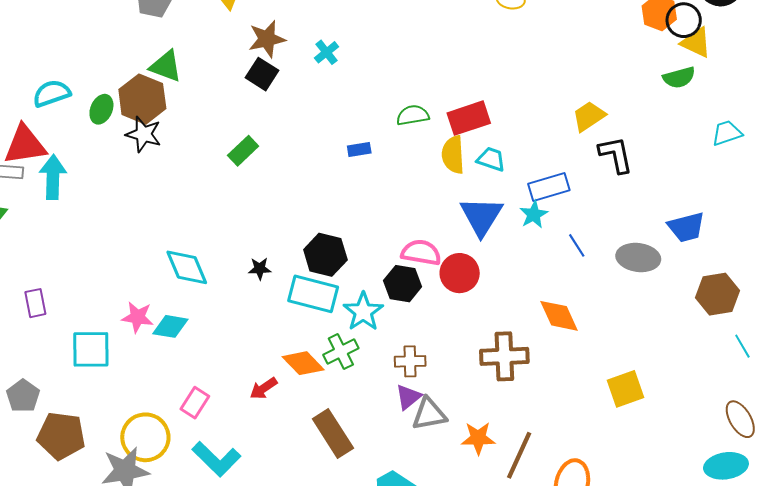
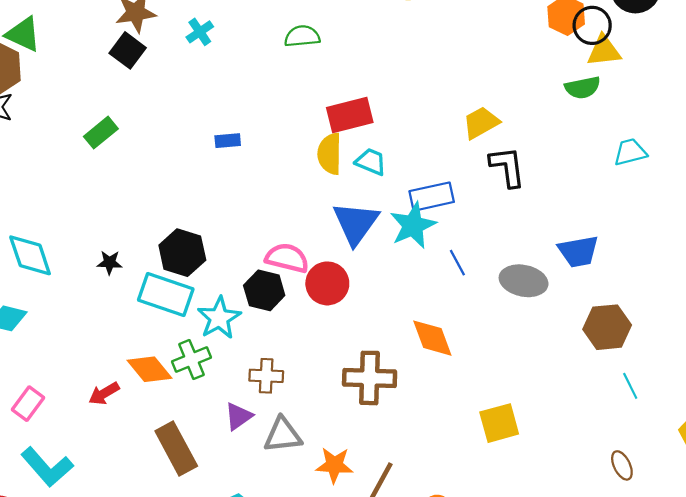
yellow triangle: (696, 43) -> (604, 51), turned -36
green semicircle: (413, 115) -> (302, 36), moved
cyan star: (534, 214) -> (413, 225), size x1.5
purple triangle: (408, 397) -> (239, 416), moved
brown ellipse: (740, 419) -> (622, 465), size x0.7

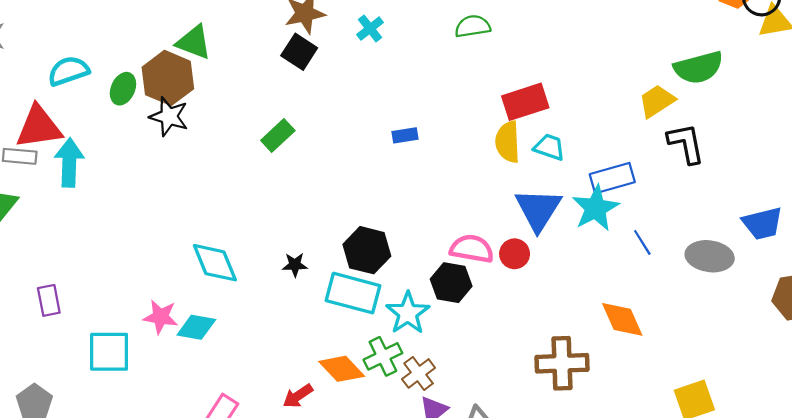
green semicircle: (583, 88) -> (699, 68), moved, size x1.4
red circle: (327, 283) -> (515, 254), moved, size x0.7
brown cross: (266, 376) -> (419, 373), moved, turned -36

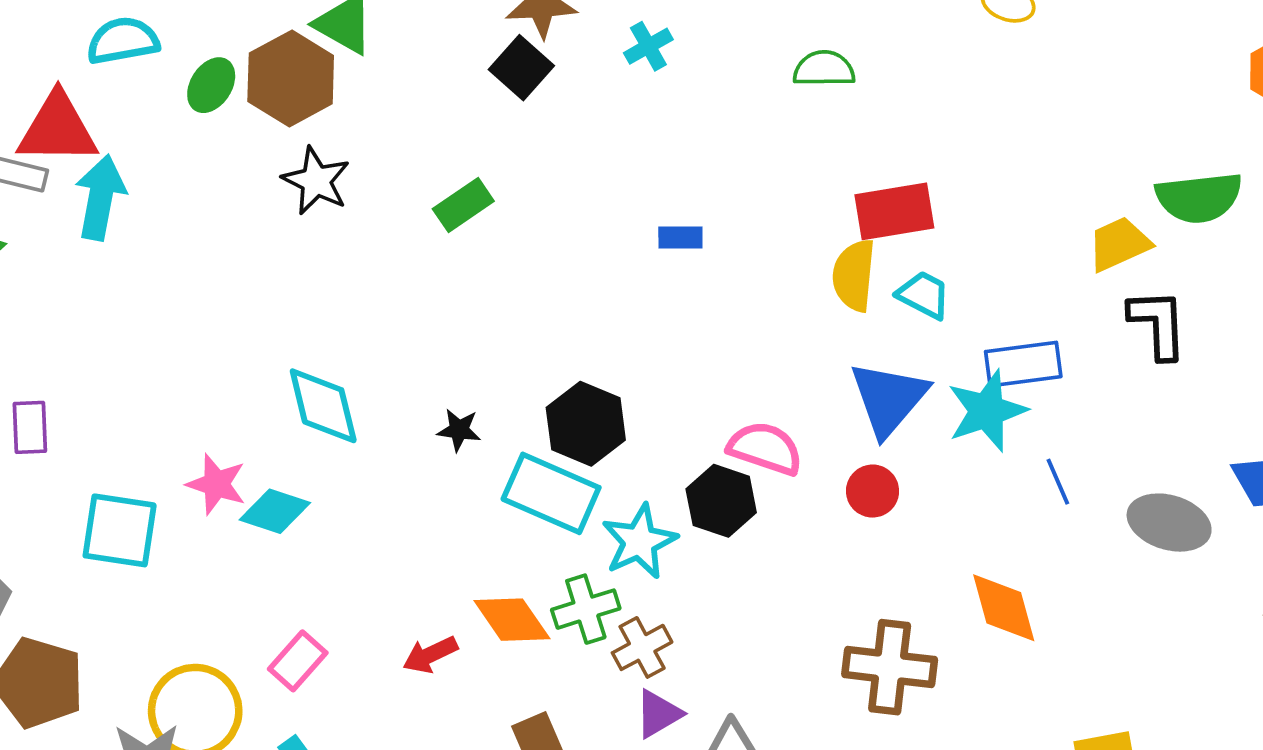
black star: (169, 117) -> (316, 181), moved
red circle: (515, 254) -> (873, 491), moved

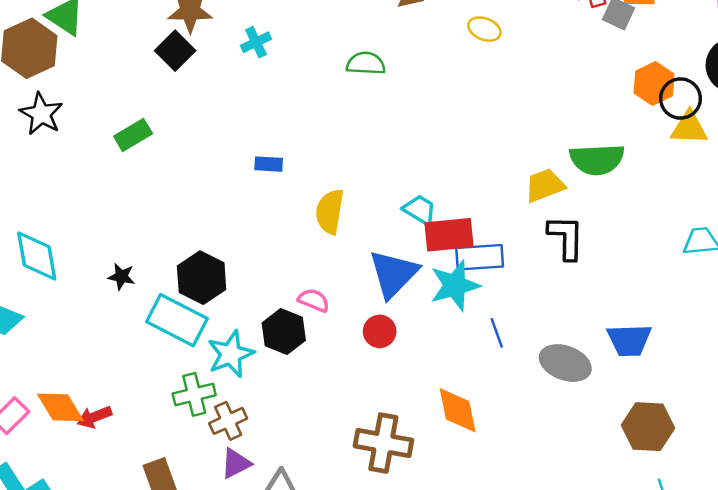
red rectangle: (894, 211) -> (449, 235), moved
yellow semicircle: (854, 275) -> (330, 212), moved
pink semicircle: (765, 448) -> (314, 300), size x0.7
orange diamond: (512, 620) -> (60, 407), moved

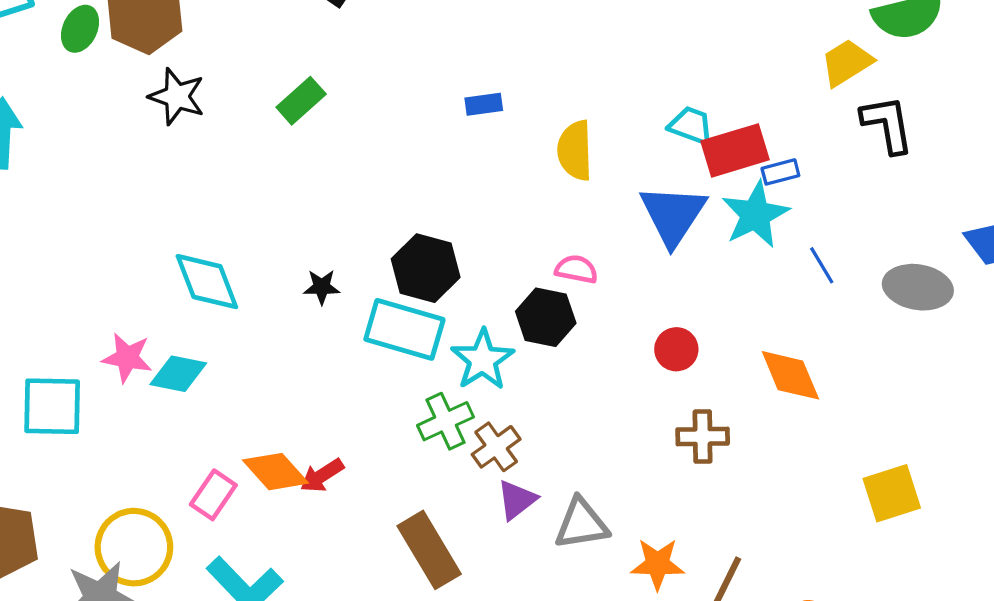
blue rectangle: (480, 257) -> (780, 172), size x0.6
red circle: (380, 331) -> (676, 349), moved
brown cross: (383, 443) -> (703, 436), size x0.7

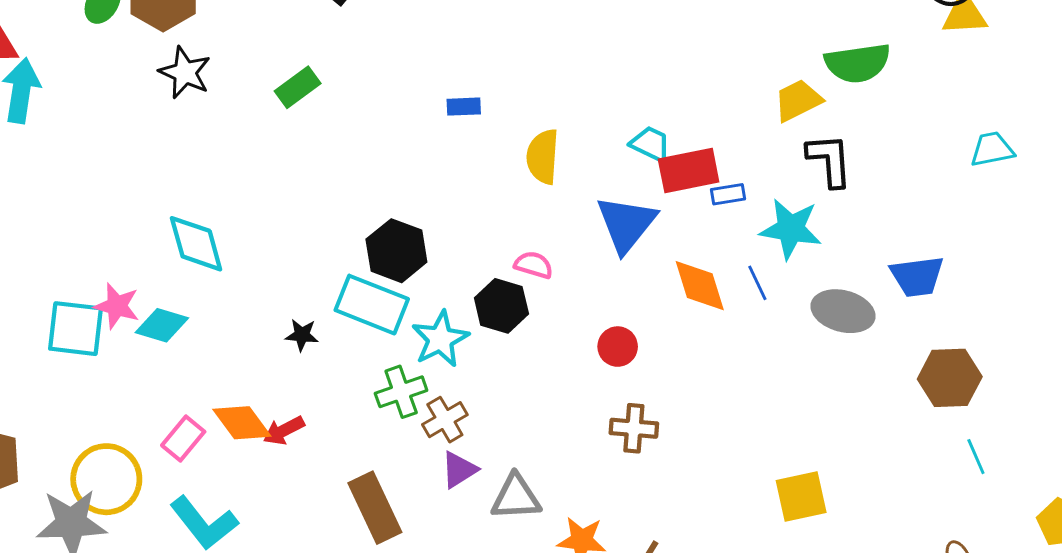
cyan star: (755, 215) -> (791, 229), moved, turned 30
black star: (322, 287) -> (302, 335), moved
orange diamond: (790, 375) -> (700, 286), moved
cyan square: (52, 406) -> (76, 329), moved

